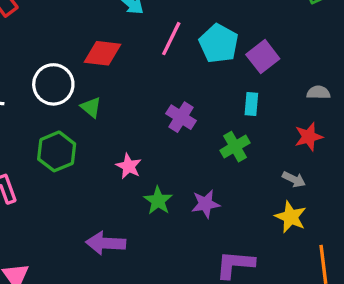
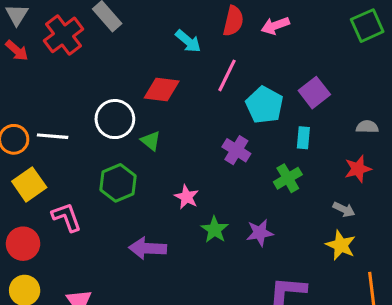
cyan pentagon: (219, 43) -> (264, 105), moved
purple arrow: (106, 243) -> (148, 248), moved

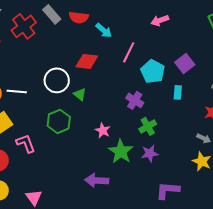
red semicircle: (233, 21) -> (79, 17), moved, turned 84
green cross: (288, 178) -> (148, 126), moved
green star: (215, 230) -> (121, 151), size x1.4
purple arrow: (148, 248) -> (97, 180), moved

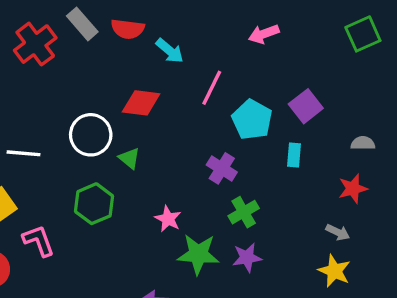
green star: (121, 151) -> (198, 254), turned -30

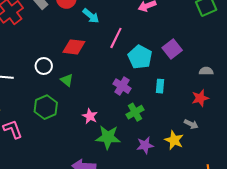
white circle: (91, 135) -> (44, 66), size x0.7
cyan rectangle: (294, 155) -> (160, 86), moved
purple star: (247, 258) -> (145, 145), moved
yellow star: (334, 271) -> (174, 140), moved

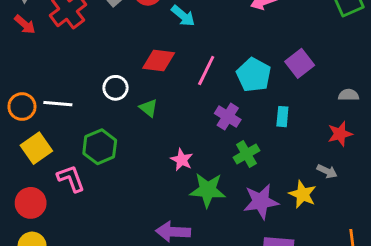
pink line: (116, 38) -> (206, 71), moved
green hexagon: (46, 107) -> (100, 147), moved
purple star: (145, 145) -> (261, 201), size x1.4

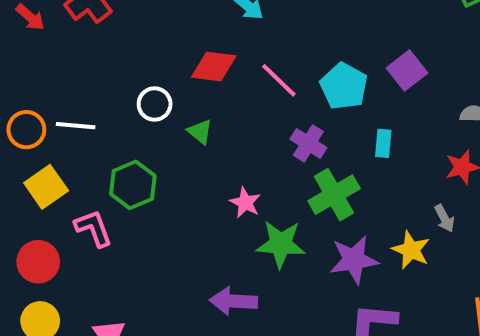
pink line: (206, 71) -> (279, 80), turned -72
green cross: (246, 154) -> (334, 195), size x1.4
gray arrow: (327, 171) -> (444, 218), turned 36

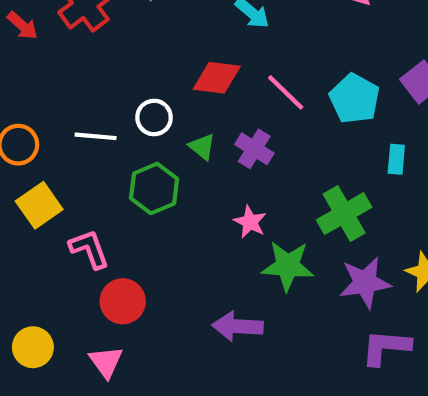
white line: (76, 126) -> (96, 136), moved
purple cross: (308, 143) -> (254, 149), moved
green hexagon: (133, 185) -> (154, 188), moved
red circle: (38, 262) -> (123, 301), moved

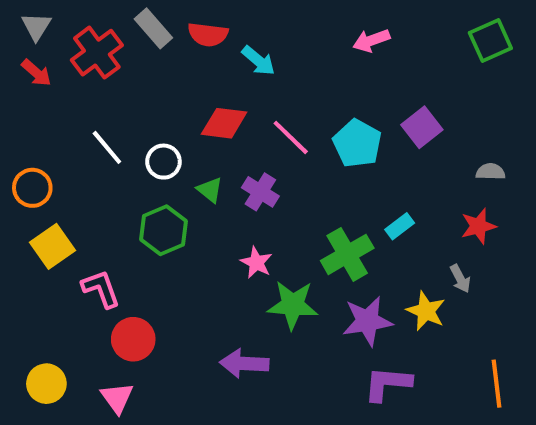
white line: (96, 136) -> (107, 147), moved, turned 45
cyan rectangle: (396, 159) -> (400, 226), moved, turned 48

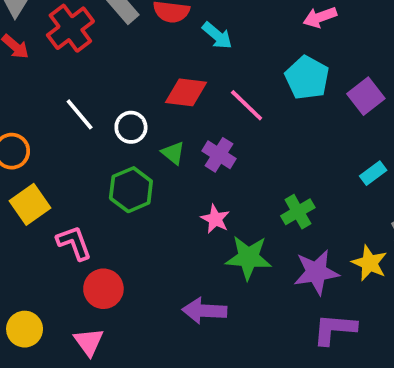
cyan pentagon: (357, 143) -> (307, 78), moved
cyan rectangle: (400, 226) -> (373, 173), moved
green cross: (347, 254) -> (298, 212), size x0.7

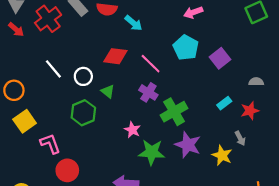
purple cross: (219, 155) -> (148, 92), moved
green cross: (298, 212) -> (174, 112), moved, size x1.4
purple star: (316, 272) -> (188, 145), moved, turned 30

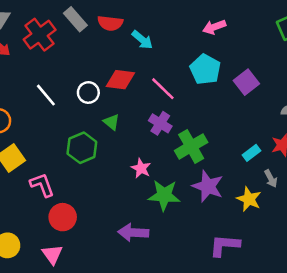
white circle: (83, 76) -> (88, 92), moved
cyan rectangle: (224, 103) -> (251, 153), moved

